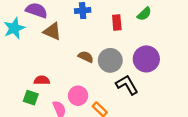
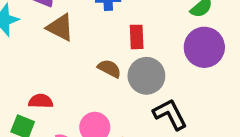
red rectangle: (117, 23) -> (137, 37), moved
purple circle: (146, 59) -> (204, 47), moved

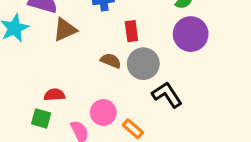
brown triangle: (60, 27) -> (65, 30), turned -45

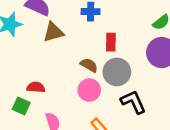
pink circle: (103, 113) -> (89, 90), moved

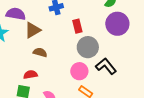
brown semicircle: (89, 65) -> (40, 52), moved
pink circle: (89, 90) -> (79, 71), moved

